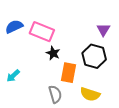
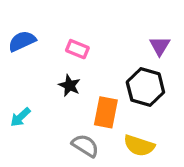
pink rectangle: (42, 32) -> (77, 49), moved, size x0.6
black star: (53, 53) -> (69, 85), moved
gray semicircle: (55, 94) -> (85, 146), turned -42

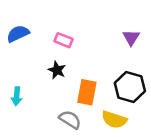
black hexagon: (145, 87) -> (130, 87), moved
cyan arrow: (20, 117) -> (17, 96), turned -42

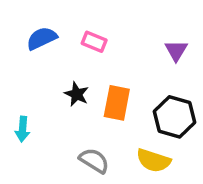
blue semicircle: (18, 34) -> (42, 38), moved
pink rectangle: (63, 40) -> (94, 42), moved
orange rectangle: (87, 92) -> (117, 103), moved

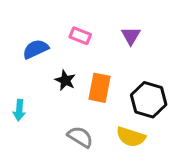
blue semicircle: (42, 38) -> (36, 49), moved
purple triangle: (176, 50) -> (131, 36), moved

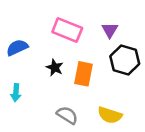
pink rectangle: (80, 36) -> (67, 30), size x1.6
blue semicircle: (36, 49) -> (17, 48), moved
black hexagon: (149, 100) -> (125, 60), moved

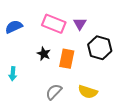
purple triangle: (110, 30) -> (80, 24), moved
blue semicircle: (17, 48) -> (14, 27), moved
gray semicircle: (67, 115) -> (54, 92), turned -78

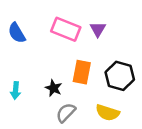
blue semicircle: (14, 27) -> (17, 33), turned -96
black hexagon: (100, 48) -> (120, 76), moved
black star: (44, 54) -> (54, 88), moved

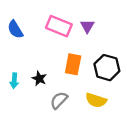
black star: (54, 88) -> (39, 78), moved

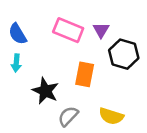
black hexagon: (107, 68) -> (124, 54), moved
black star: (39, 78) -> (45, 91), size x1.5
cyan arrow: (14, 81) -> (16, 63), moved

